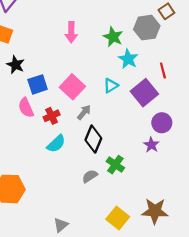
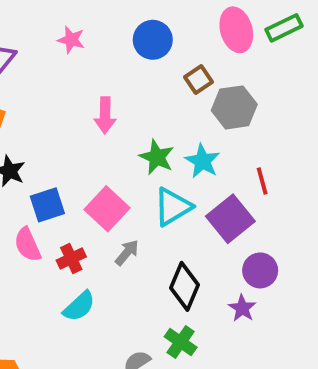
brown square: (166, 11) -> (198, 80), moved
green star: (113, 37) -> (157, 157), moved
cyan triangle: (111, 86) -> (173, 207), size x1.5
black diamond: (93, 139) -> (185, 286), moved

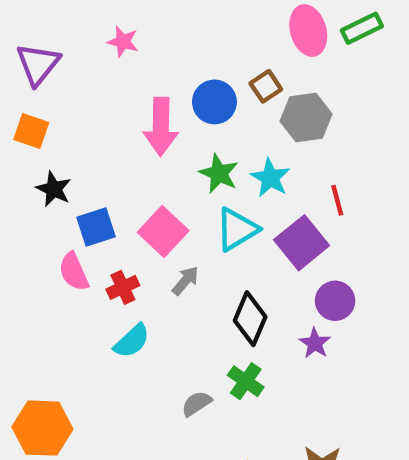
blue circle: (153, 40) -> (214, 102), moved
pink arrow: (105, 115) -> (161, 127), size x1.4

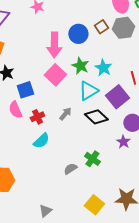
gray hexagon: (306, 118) -> (123, 28), moved
pink square: (163, 232) -> (55, 75), moved
black diamond: (250, 319) -> (96, 117), moved, turned -70

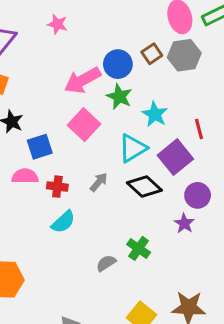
pink arrow: (54, 45) -> (82, 80), turned 60
green star: (80, 66) -> (119, 97), moved
pink semicircle: (15, 110) -> (25, 176), turned 114
red cross: (37, 117) -> (57, 187), turned 32

